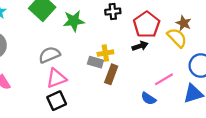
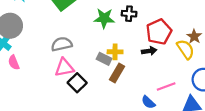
green star: (74, 21) -> (104, 18), moved
black square: (57, 101) -> (77, 83), moved, turned -30

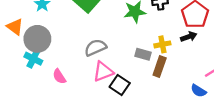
yellow cross: (115, 52) -> (162, 44), moved
pink semicircle: (14, 62) -> (59, 76), moved

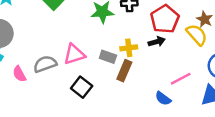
gray semicircle: (95, 48) -> (45, 64), moved
pink triangle: (103, 72) -> (74, 54), moved

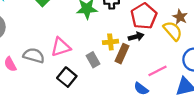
gray rectangle: (108, 57) -> (93, 60), moved, turned 40
gray semicircle: (45, 64) -> (34, 56), turned 35
brown rectangle: (124, 71) -> (122, 54), moved

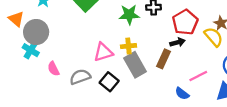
yellow cross: (110, 42) -> (128, 46), moved
gray semicircle: (34, 56) -> (80, 77), moved, turned -36
gray rectangle: (93, 60) -> (135, 65), size x1.6

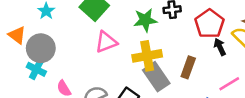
black arrow: (177, 42) -> (220, 47), moved, turned -96
yellow cross: (128, 46) -> (147, 56), size x1.6
pink triangle: (103, 52) -> (106, 42), moved

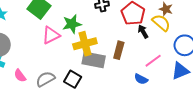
green star: (145, 20) -> (72, 24), moved
gray rectangle: (156, 77) -> (94, 60), turned -40

